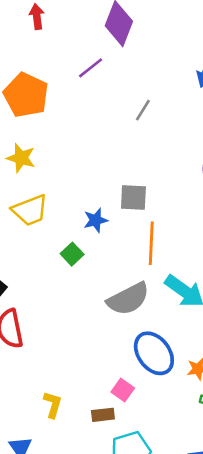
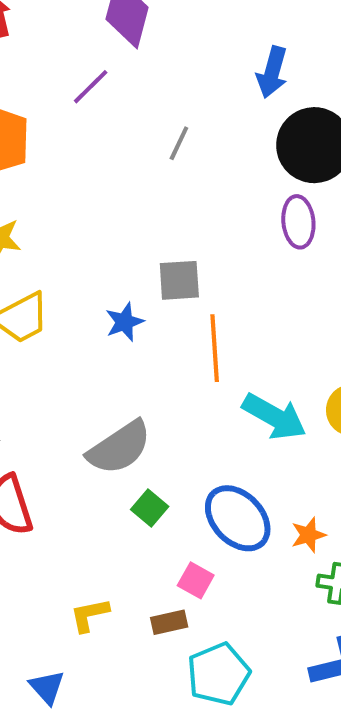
green square: (72, 254) -> (150, 508), moved
gray semicircle: (128, 299) -> (119, 448), moved
yellow L-shape: (53, 405) -> (90, 615), turned -112

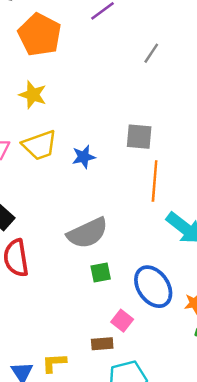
blue star: (124, 322) -> (84, 157), moved
green square: (150, 508) -> (101, 272), turned 30
yellow L-shape: (90, 615) -> (54, 363), moved

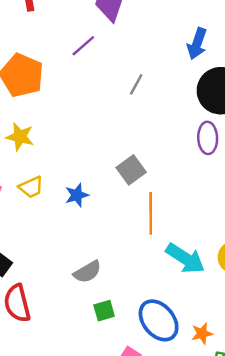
gray square: (139, 137) -> (131, 170), turned -36
yellow trapezoid: (39, 145) -> (31, 187), size x0.7
gray semicircle: (88, 233) -> (87, 272), size x0.7

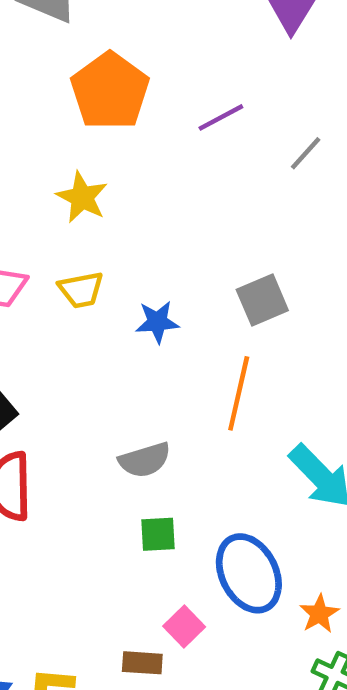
purple line: (83, 46) -> (221, 117), moved
orange line: (151, 213) -> (239, 393), moved
orange star: (202, 333) -> (319, 614), turned -30

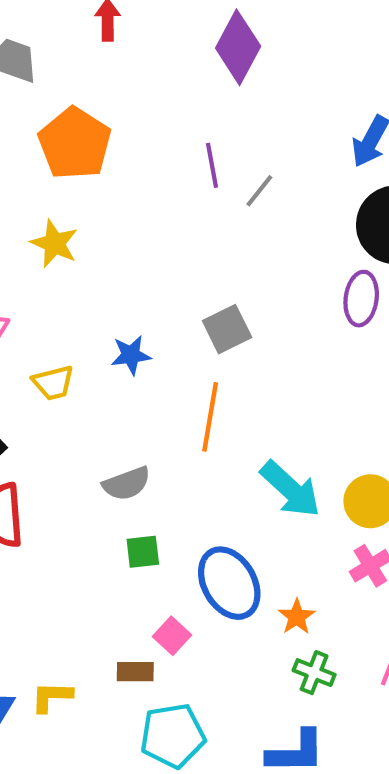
purple line: (221, 117) -> (212, 165), moved, turned -69
yellow trapezoid: (81, 290) -> (53, 383), moved

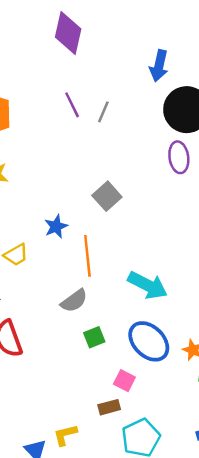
orange line: (210, 417) -> (87, 256), moved
cyan arrow: (290, 489) -> (148, 285), moved

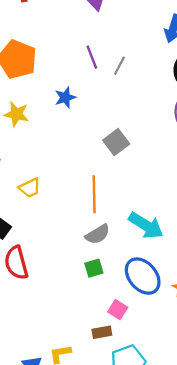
blue star: (56, 226) -> (65, 97), moved
gray semicircle: (74, 301) -> (98, 234), moved

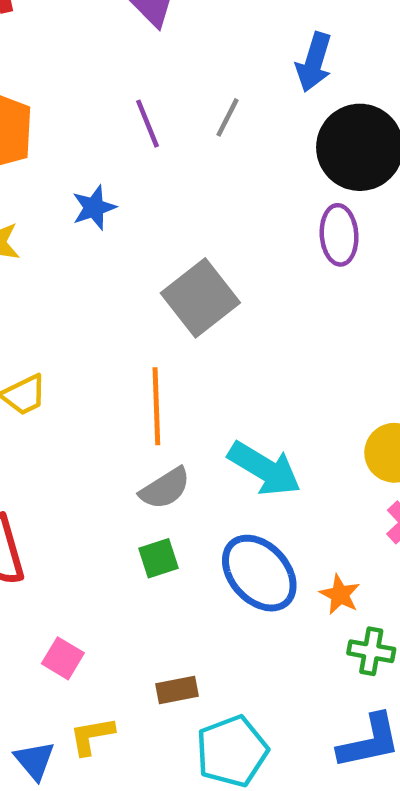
gray line: (119, 66) -> (228, 117), moved
gray square: (116, 142) -> (200, 298), size x1.4
pink square: (118, 310) -> (63, 658), moved

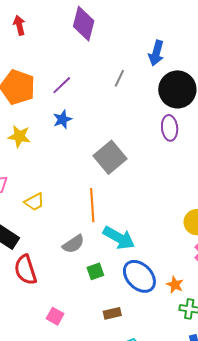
purple line: (147, 124) -> (62, 85), moved, turned 70
cyan arrow: (264, 469) -> (119, 238), moved
gray semicircle: (165, 488) -> (73, 244), moved
brown rectangle: (177, 690) -> (112, 313), moved

